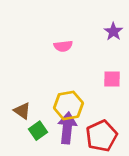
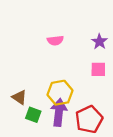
purple star: (113, 32) -> (99, 42), moved
green square: (38, 131) -> (33, 115), turned -35

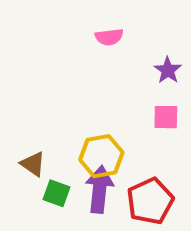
pink semicircle: (55, 40) -> (109, 37), moved

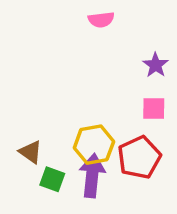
pink semicircle: (109, 37) -> (101, 20), moved
red pentagon: (150, 201) -> (139, 157), moved

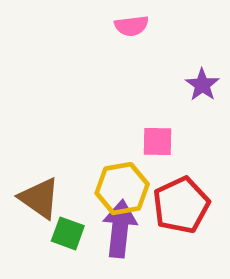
pink square: (154, 108) -> (157, 141), moved
brown triangle: (31, 152) -> (40, 198), size x1.4

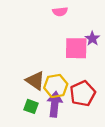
pink square: (157, 141) -> (76, 48), moved, size x1.6
brown triangle: (40, 198) -> (35, 81), moved

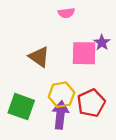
brown triangle: (35, 81) -> (39, 57), moved
green square: (31, 106) -> (21, 107), moved, size x1.6

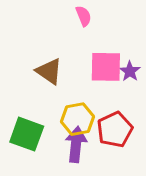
pink semicircle: (66, 13) -> (83, 16), turned -105
purple star: (102, 43) -> (130, 71), moved

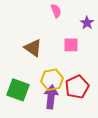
pink square: (106, 67) -> (71, 45), size x0.7
purple star: (130, 71) -> (87, 23), moved

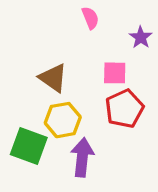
yellow hexagon: (52, 80) -> (63, 120), moved
red pentagon: (77, 87) -> (124, 109), moved

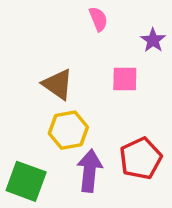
red pentagon: (124, 109) -> (141, 158), moved
green square: (29, 146) -> (26, 181), moved

